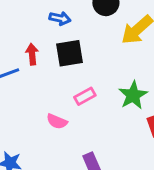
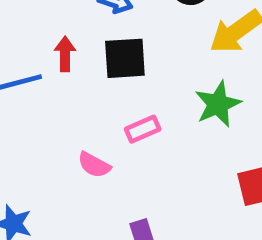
green star: (133, 95) -> (218, 104), moved

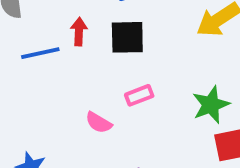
green star: (218, 104) -> (211, 105), moved

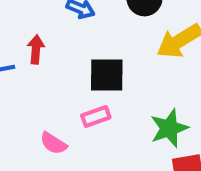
black square: (127, 37) -> (107, 75), moved

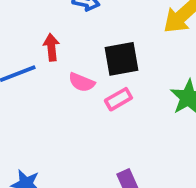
pink semicircle: (53, 143) -> (82, 82), moved

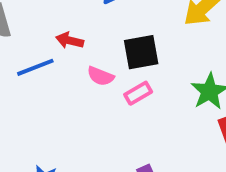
red arrow: (51, 47) -> (70, 40), turned -70

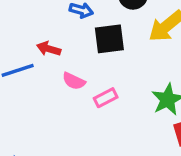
black square: (141, 52) -> (109, 39), moved

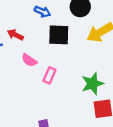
pink rectangle: (106, 98) -> (50, 75), turned -49

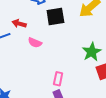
pink rectangle: (50, 75) -> (58, 79), moved

